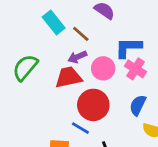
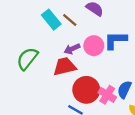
brown line: (81, 34) -> (70, 20), moved
pink circle: (103, 68) -> (94, 46), moved
pink cross: (135, 69) -> (107, 95), moved

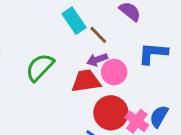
brown line: (70, 20) -> (98, 35), moved
pink circle: (94, 46) -> (114, 72), moved

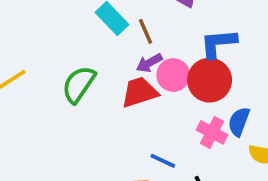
brown line: (98, 35) -> (146, 31), turned 30
red circle: (111, 113) -> (210, 80), moved

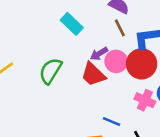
brown line: (146, 31) -> (120, 28), moved
red trapezoid: (140, 92) -> (93, 74), turned -116

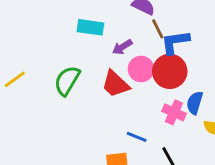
cyan rectangle: (72, 24) -> (90, 27), turned -35
brown line: (120, 28) -> (158, 29), moved
purple arrow: (99, 54) -> (122, 47), moved

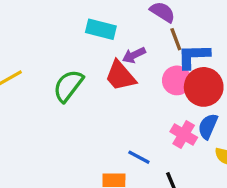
pink circle: (141, 69) -> (177, 80), moved
red circle: (170, 71) -> (204, 87), moved
red trapezoid: (115, 84) -> (120, 76), moved

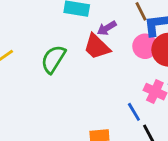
blue line: (139, 157) -> (134, 112), moved, turned 36

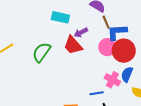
blue line: (134, 112) -> (97, 93), turned -72

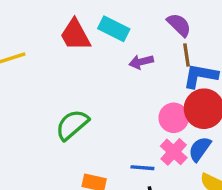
red trapezoid: (73, 45) -> (75, 35), moved
pink circle: (107, 47) -> (174, 118), moved
green semicircle: (42, 52) -> (72, 125), moved

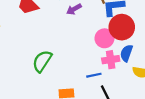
pink cross: (174, 152) -> (111, 60), turned -35

